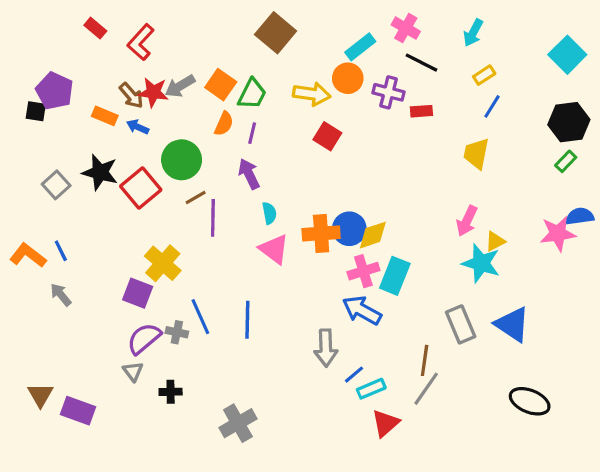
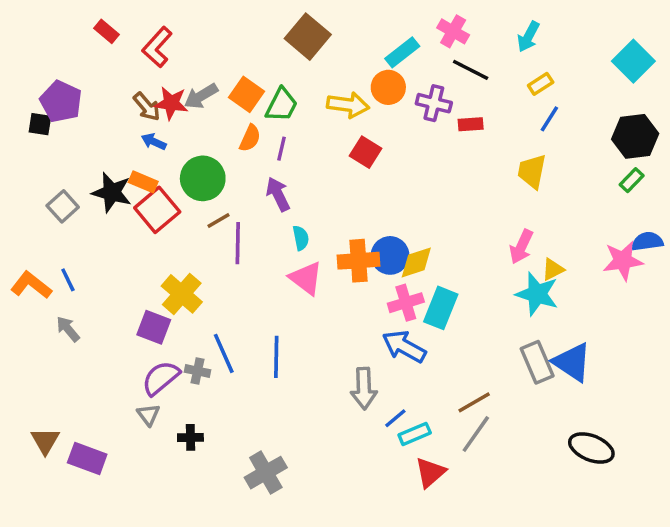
orange rectangle: (105, 116) -> (143, 182), moved
gray rectangle: (461, 324) -> (537, 362), moved
brown line: (425, 360) -> (474, 402), turned 52

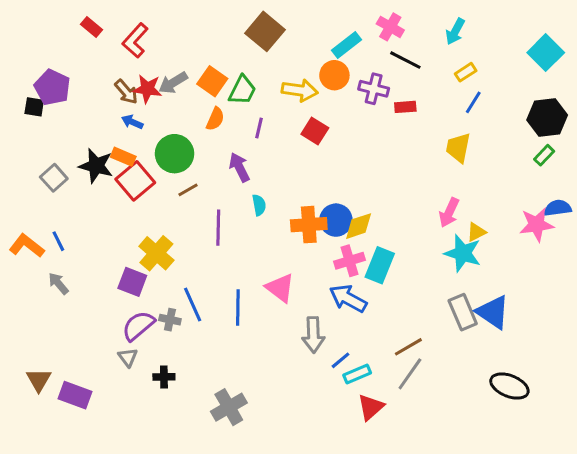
purple line: (282, 149) -> (259, 128), moved
purple line: (238, 243) -> (218, 228), moved
pink triangle: (306, 278) -> (280, 288), moved

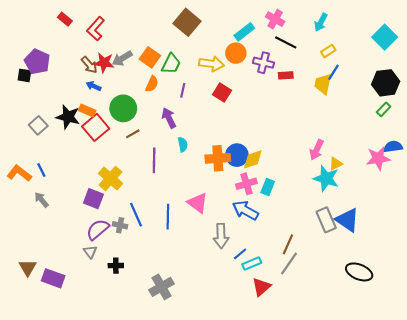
yellow trapezoid: (458, 148) -> (323, 84), moved
cyan rectangle: (380, 265) -> (268, 187), size x0.7
brown line: (408, 347) -> (288, 244), turned -36

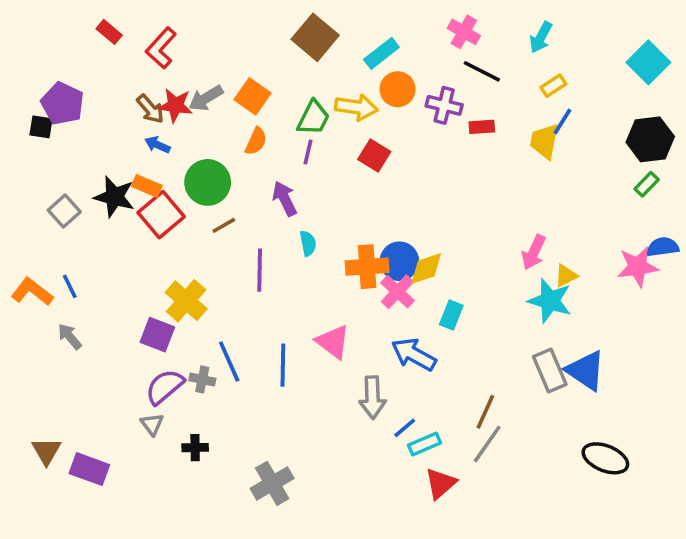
cyan rectangle: (244, 32) -> (381, 53), moved
green trapezoid: (171, 64) -> (313, 118), moved
pink cross: (246, 184) -> (398, 292), moved, turned -30

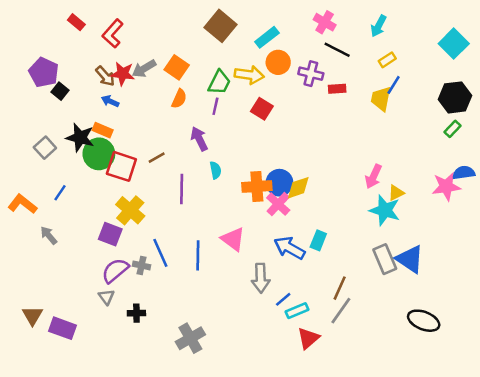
black square: (41, 127) -> (60, 91), moved, turned 30
green circle: (208, 182) -> (99, 154), moved
red square: (161, 215) -> (121, 166), moved, turned -32
blue line: (70, 286) -> (60, 193), moved, turned 60
cyan rectangle: (451, 315) -> (318, 240), moved

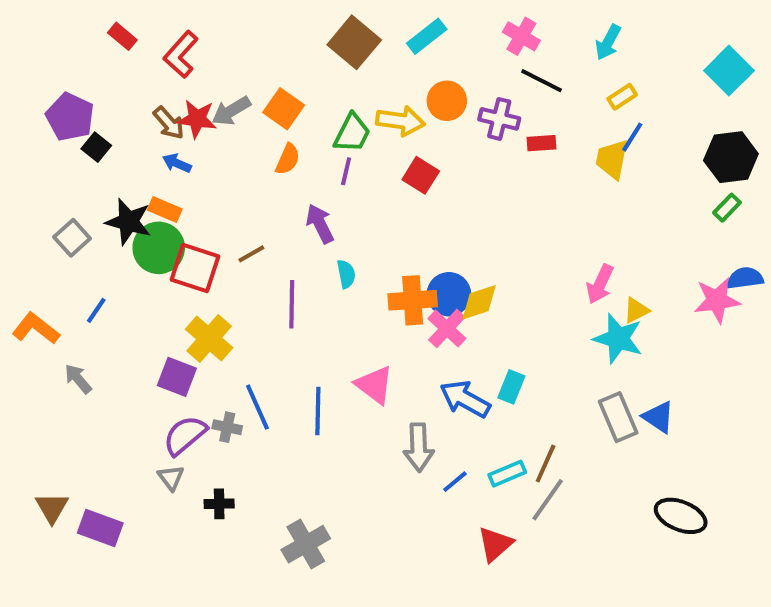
cyan rectangle: (267, 37) -> (427, 36), moved
blue triangle: (410, 259) -> (658, 417), size x0.7
cyan rectangle: (297, 311) -> (507, 474), moved

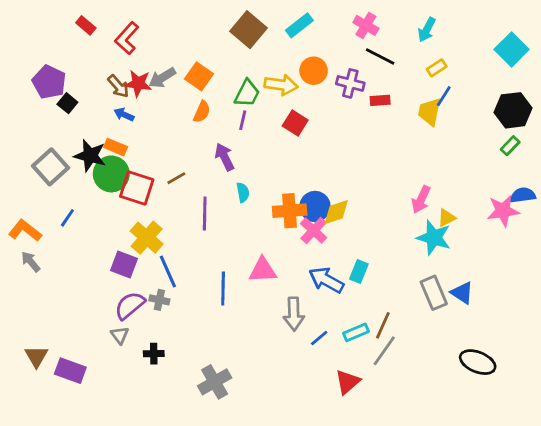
gray square: (72, 238) -> (50, 167), size x1.4
gray arrow: (78, 379) -> (31, 262), moved
pink triangle: (374, 385) -> (263, 270), turned -40
blue line: (257, 407) -> (168, 272), moved

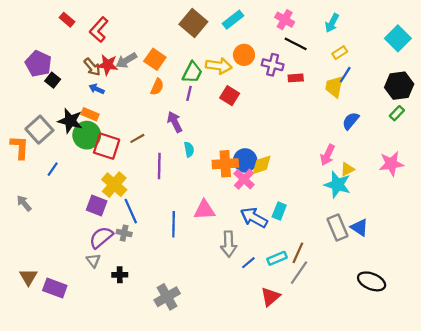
blue semicircle: (523, 195) -> (351, 121), moved, turned -42
orange L-shape: (25, 231) -> (20, 147), moved, turned 55

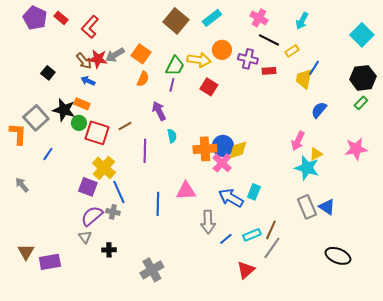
yellow rectangle: (340, 53) -> (292, 51), moved
purple pentagon: (38, 64) -> (35, 18), moved
green circle: (87, 135) -> (79, 123), size x0.6
purple rectangle: (55, 288) -> (50, 262), turned -30

